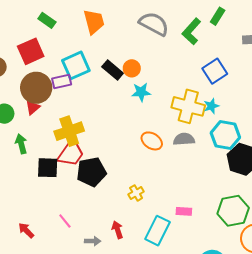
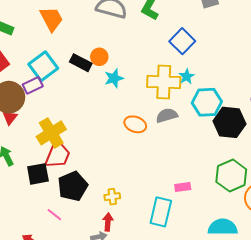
black pentagon: (91, 172) -> (73, 186), moved
yellow cross: (136, 193) -> (112, 197), moved, turned 35
pink line: (65, 221) -> (54, 215), moved
red arrow: (117, 230) -> (108, 222), moved, turned 36

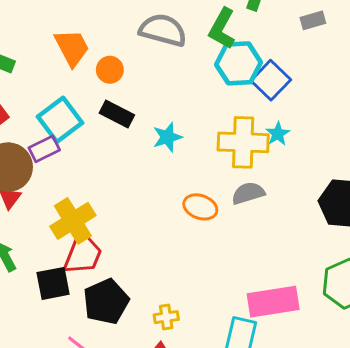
orange circle: (99, 57) -> (110, 70), moved
cyan hexagon: (207, 102) -> (239, 63), moved
pink rectangle: (183, 187) -> (273, 302), size x2.0

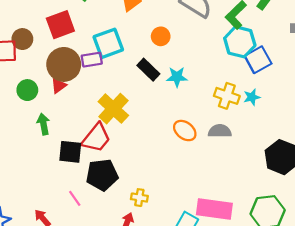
orange circle: (110, 70) -> (161, 36), moved
black rectangle: (117, 114) -> (148, 70), moved
yellow cross: (243, 142) -> (227, 96), size x0.7
yellow cross: (73, 221) -> (113, 109), moved, turned -32

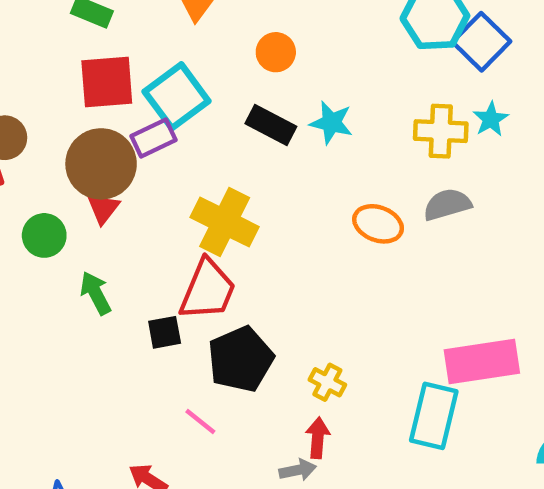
red square: (60, 25) -> (107, 82), moved, turned 32
cyan star: (177, 77) -> (331, 123), turned 30
black square: (70, 152) -> (165, 332), size x0.7
yellow cross: (139, 198) -> (327, 382), turned 35

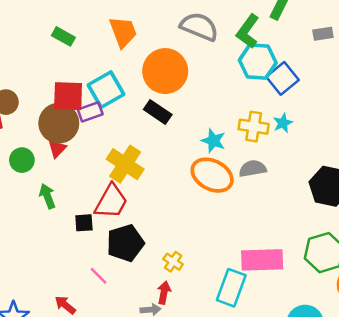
orange circle: (276, 52) -> (165, 71), size x2.0
red square: (107, 82) -> (68, 96), moved
cyan star: (331, 123) -> (213, 141), moved
orange ellipse: (378, 224) -> (212, 175), size x1.5

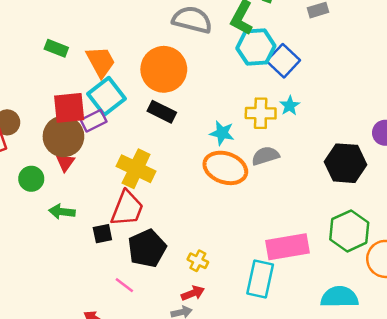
orange trapezoid: (123, 32) -> (101, 62), moved
green arrow: (47, 196) -> (62, 212), turned -55
red arrow: (164, 293) -> (193, 293), turned 65

